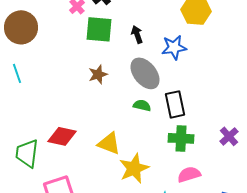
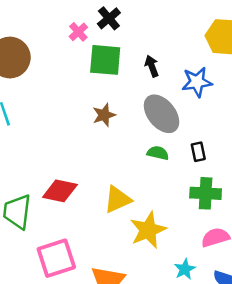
black rectangle: (175, 104) -> (198, 152), size x0.6
yellow triangle: (109, 143) -> (117, 199), turned -45

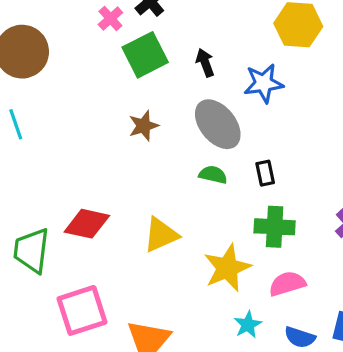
green square: (105, 60) -> (145, 55), turned -32
yellow star: (148, 230) -> (227, 268), moved

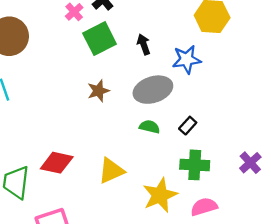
gray ellipse: (218, 124) -> (153, 90), turned -69
black rectangle: (265, 173) -> (188, 126), turned 54

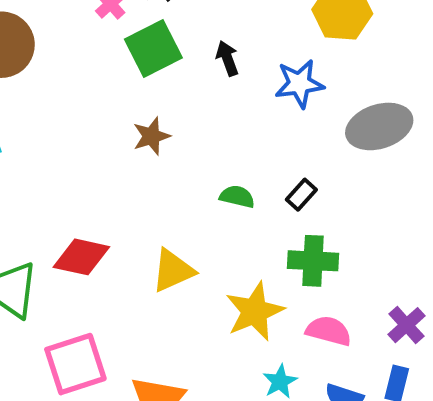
gray ellipse: (153, 90) -> (379, 126), moved
purple cross: (250, 163) -> (406, 325), moved
pink semicircle: (204, 207) -> (329, 331), turned 32

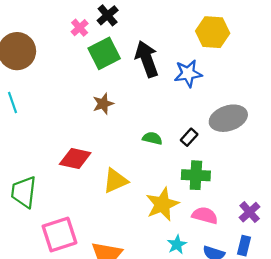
black arrow: (227, 58) -> (147, 59), size x1.8
gray ellipse: (379, 126) -> (228, 118), moved
red diamond: (81, 257) -> (75, 158), moved

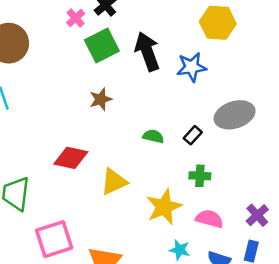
green cross: (196, 175) -> (200, 176), size x0.7
cyan star: (177, 245) -> (180, 250), turned -30

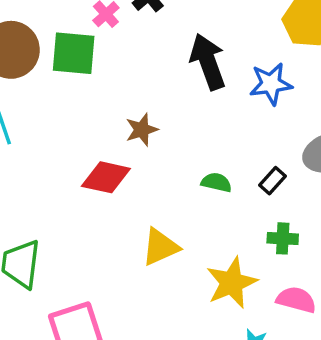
green square: (102, 46) -> (74, 53), moved, turned 32
red diamond: (71, 158) -> (106, 177), moved

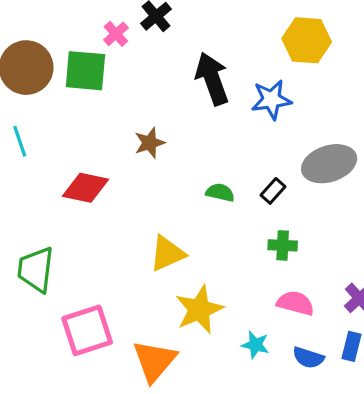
red diamond: (106, 177) -> (85, 188), moved
yellow star: (232, 283) -> (199, 310), moved

